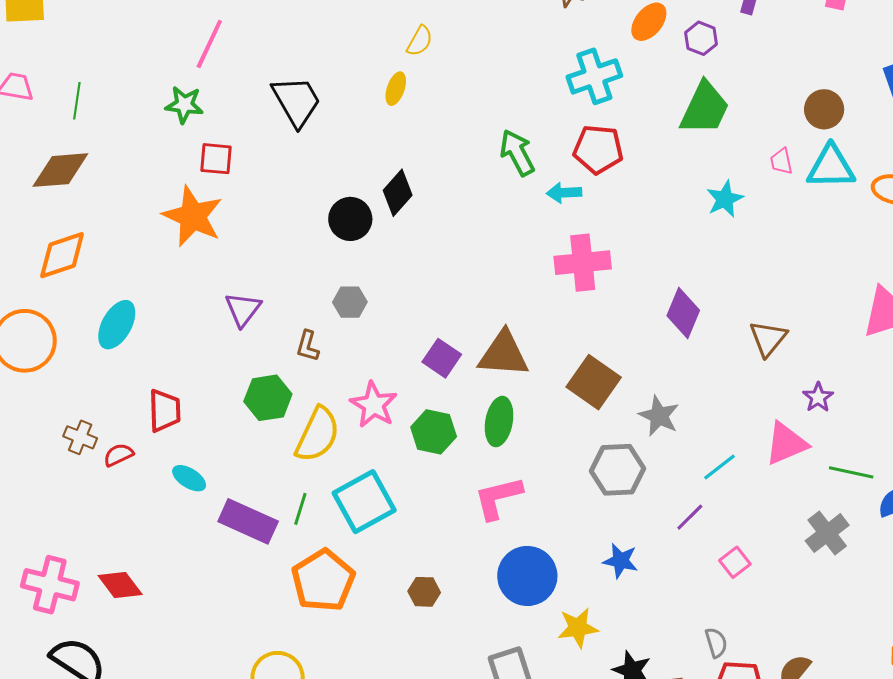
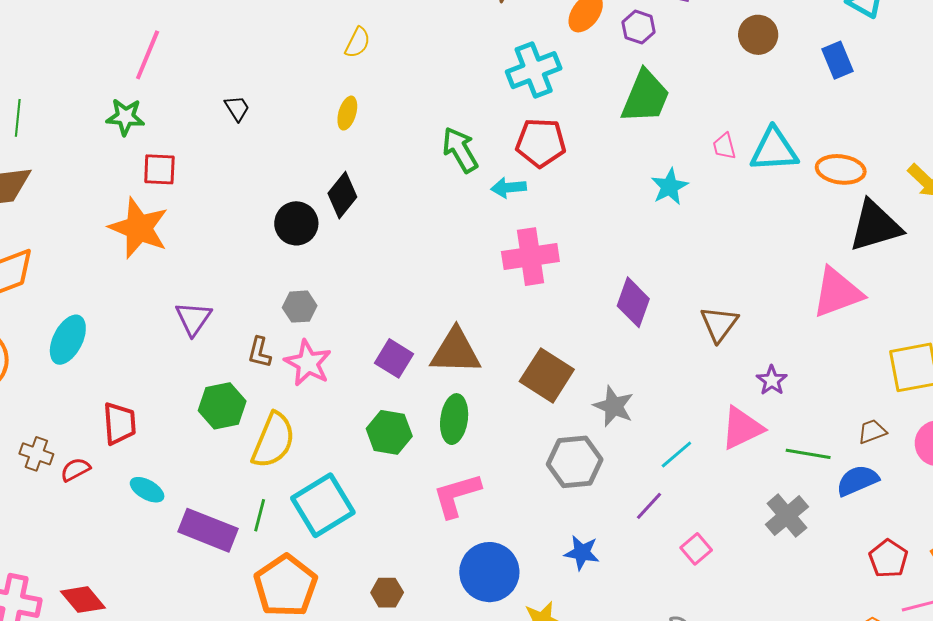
yellow ellipse: (396, 89) -> (347, 113), moved
black trapezoid: (296, 101) -> (237, 108), size x0.5
brown circle: (824, 109) -> (758, 35), moved
pink star: (374, 405) -> (308, 363), moved

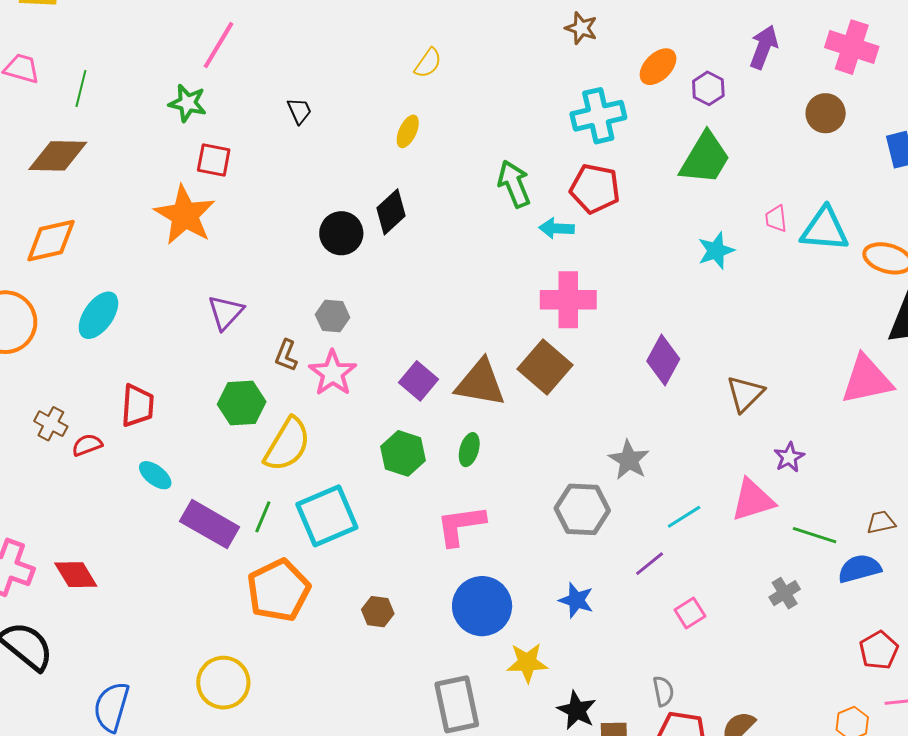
brown square: (547, 375) -> (545, 367), moved
green ellipse: (454, 419) -> (469, 450), size x0.7
gray cross: (787, 516) -> (785, 593), size x0.7

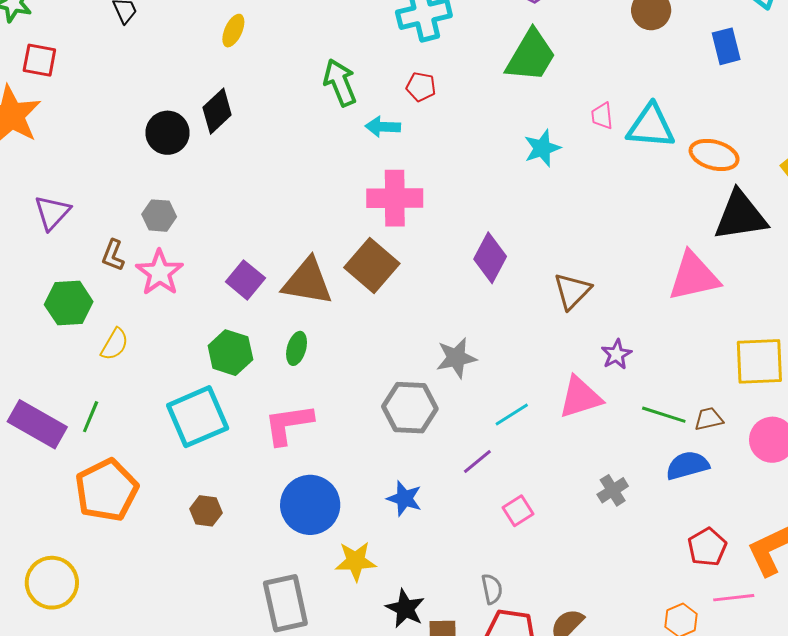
red pentagon: (595, 189) -> (421, 87), size x0.6
yellow semicircle: (287, 445) -> (115, 344), size x0.6
gray star: (629, 460) -> (456, 358), turned 30
cyan square: (327, 516) -> (198, 417), moved
green line: (815, 535) -> (664, 415), moved

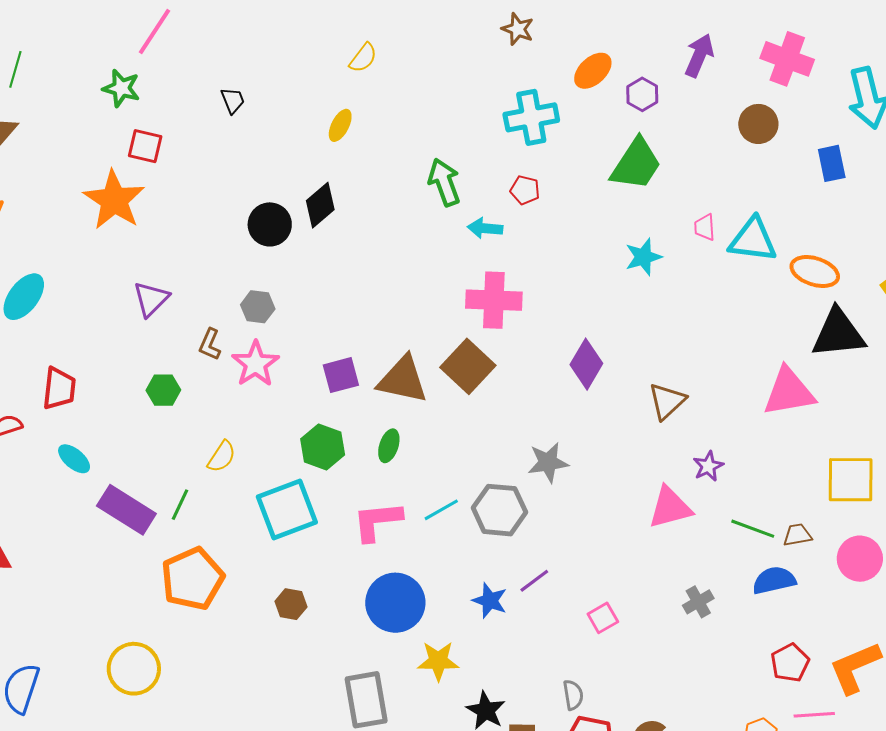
purple square: (245, 280) -> (341, 375), turned 33
green hexagon: (69, 303) -> (163, 390), size x0.7
yellow semicircle: (115, 344) -> (222, 457), moved
cyan line: (512, 414) -> (441, 510), moved
purple line: (477, 462) -> (534, 581), moved

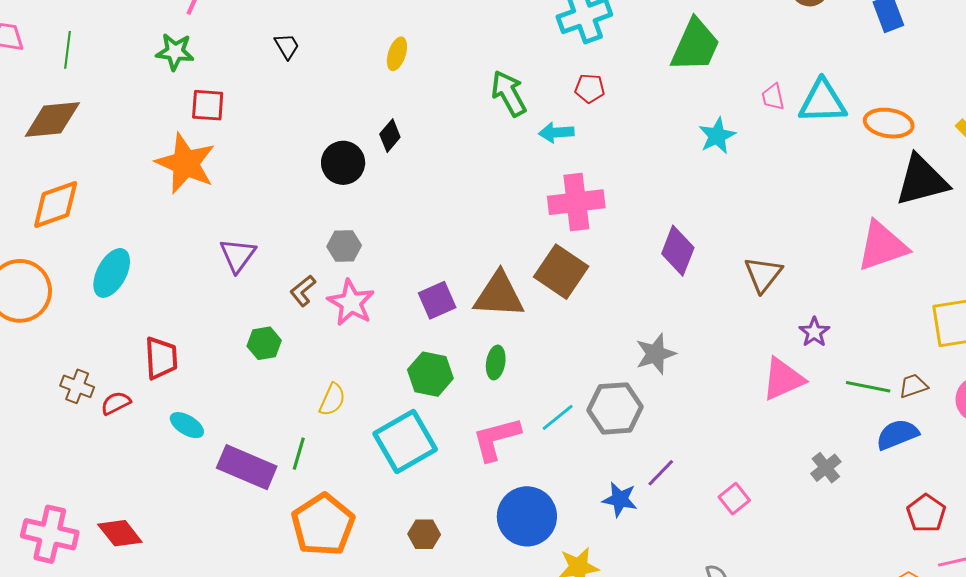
black diamond: (320, 205) -> (390, 136), size x0.7
brown L-shape: (210, 344) -> (303, 291), turned 36

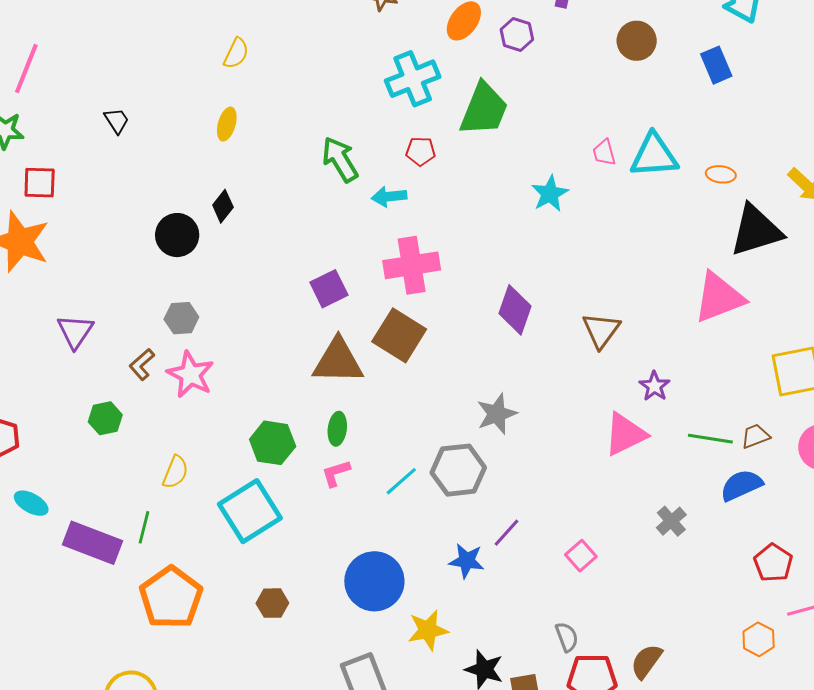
green trapezoid: (695, 45) -> (484, 109), moved
orange ellipse: (889, 123) -> (721, 174), size x0.6
purple square: (437, 300) -> (329, 289), moved
pink L-shape: (496, 439) -> (336, 473), moved, size x0.6

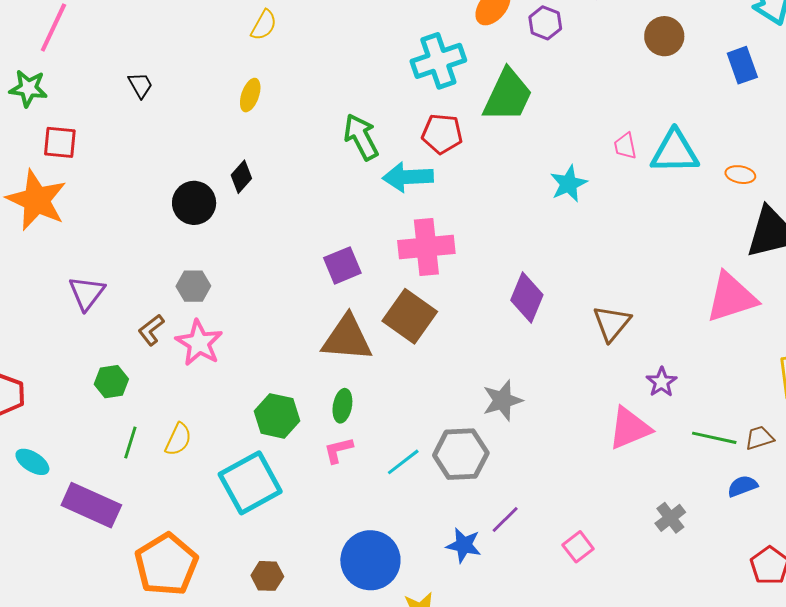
red pentagon: (421, 151) -> (442, 134), size x1.4
cyan arrow: (389, 197) -> (408, 177), size x1.4
blue semicircle: (741, 485) -> (742, 486), size x0.7
green line: (144, 527) -> (130, 442), moved

